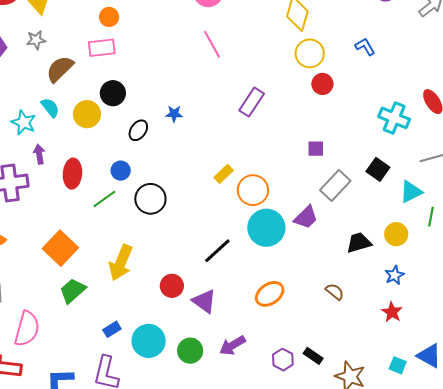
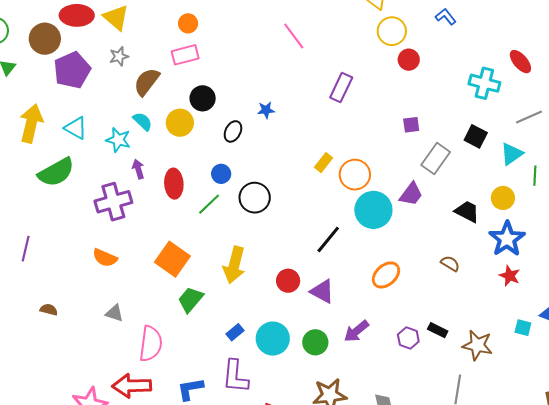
black trapezoid: (359, 243) -> (467, 212), turned 52
blue star: (395, 275) -> (507, 239), size x1.8

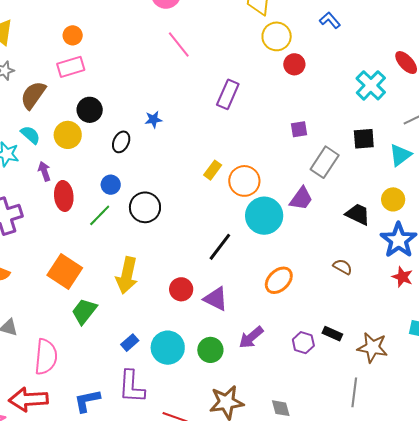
cyan cross: (484, 83) -> (371, 85), turned 32
black square: (476, 136) -> (364, 139), turned -30
purple arrow: (138, 169) -> (44, 171), moved

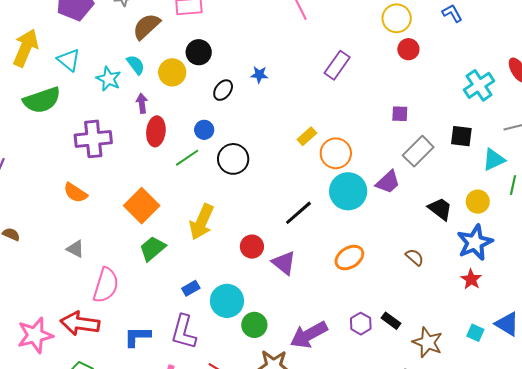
purple arrow: (251, 337) -> (309, 335), moved, size x1.4
green circle: (210, 350) -> (254, 325), moved

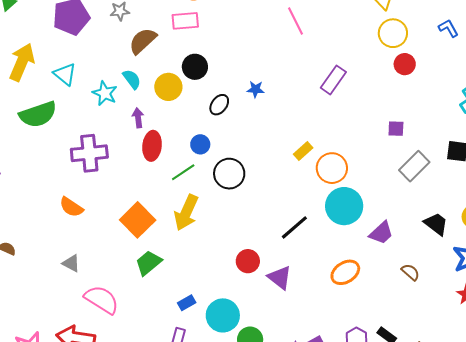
purple trapezoid: (388, 182) -> (381, 233), moved
yellow arrow: (202, 222) -> (186, 213), moved
pink semicircle: (106, 285) -> (102, 300), turned -75

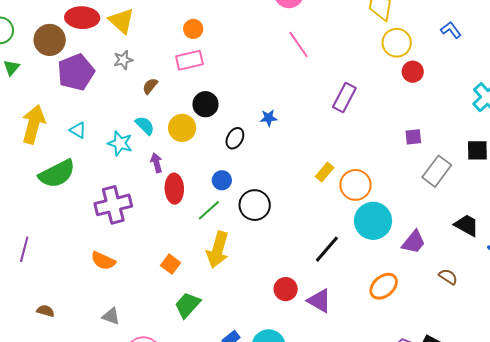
brown semicircle: (143, 41) -> (150, 86), size x0.6
cyan triangle: (65, 74) -> (78, 130), size x0.7
orange square: (138, 220) -> (171, 264), size x0.6

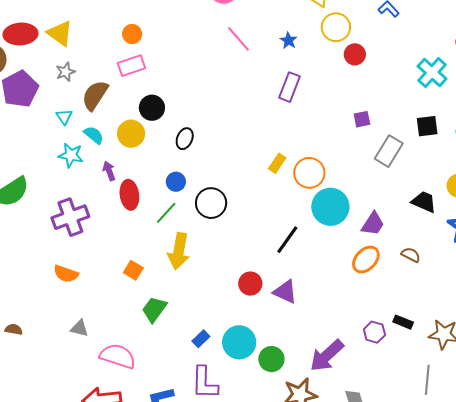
brown semicircle: (150, 86) -> (95, 95), size x1.8
blue star: (269, 118) -> (288, 40), moved, turned -30
cyan triangle: (78, 130) -> (64, 117), moved, turned 30
orange ellipse: (384, 286) -> (366, 260), moved

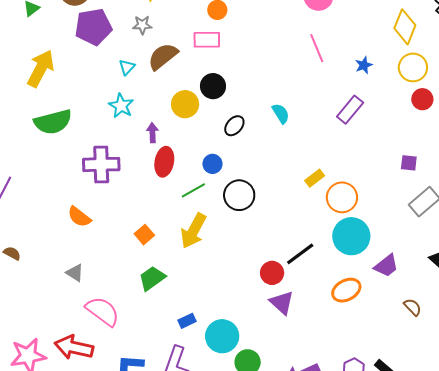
cyan semicircle: (94, 135) -> (281, 113), moved
orange ellipse: (366, 260) -> (346, 290), moved
red circle: (250, 284) -> (272, 273), moved

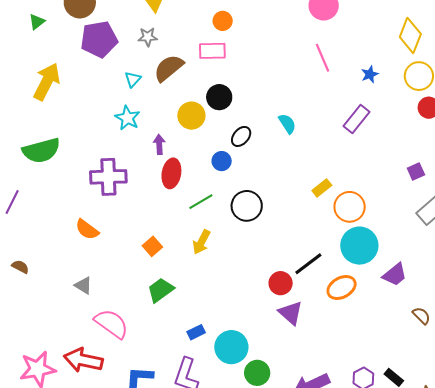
green semicircle: (53, 122) -> (41, 150), moved
purple square: (409, 163) -> (416, 172), turned -30
blue circle: (212, 164) -> (222, 161), moved
yellow arrow: (193, 231) -> (201, 242), size x0.7
orange ellipse: (346, 290) -> (342, 288), moved

